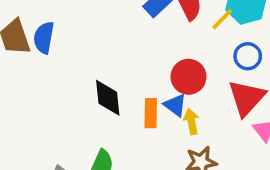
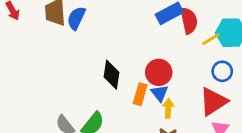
red circle: (189, 77) -> (159, 72), moved

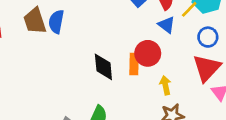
blue triangle: (160, 93) -> (167, 25), moved
orange rectangle: (140, 94) -> (134, 64), moved

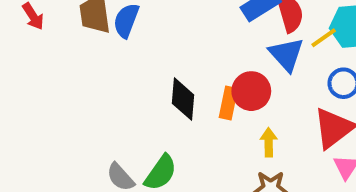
blue triangle: (167, 25) -> (286, 54), size x1.4

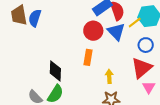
red circle: (251, 91) -> (93, 31), moved
black diamond: (183, 99) -> (55, 71), moved

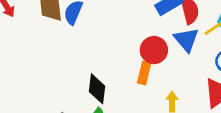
red circle: (93, 31) -> (154, 50), moved

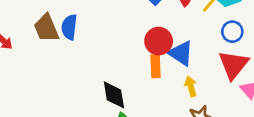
blue triangle: (186, 40) -> (181, 53), moved

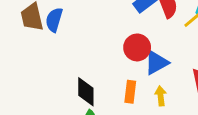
blue triangle: (181, 53) -> (156, 63), turned 48
orange rectangle: (156, 66) -> (130, 92), moved

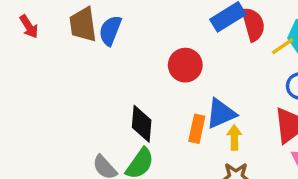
red circle: (137, 47) -> (185, 65), moved
blue triangle: (156, 63) -> (221, 114), moved

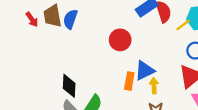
red arrow: (29, 27) -> (32, 19), moved
black diamond: (142, 124) -> (69, 86), moved

